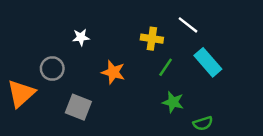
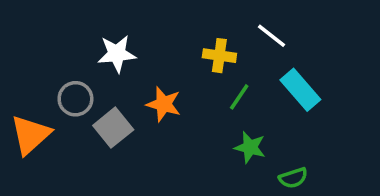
white star: (81, 37) -> (117, 54), size x1.5
gray square: (78, 107) -> (113, 128), moved, turned 30

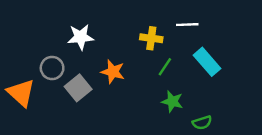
white line: (272, 36) -> (187, 25), turned -40
orange triangle: (30, 135) -> (21, 93), turned -36

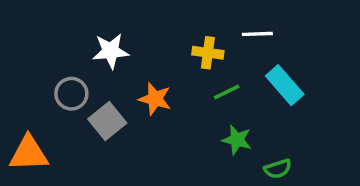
green line: (165, 67) -> (227, 92), turned 30
orange triangle: (21, 93) -> (29, 153), moved, turned -44

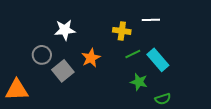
cyan rectangle: (285, 85) -> (158, 60), moved
orange star: (155, 99) -> (91, 58), turned 30

